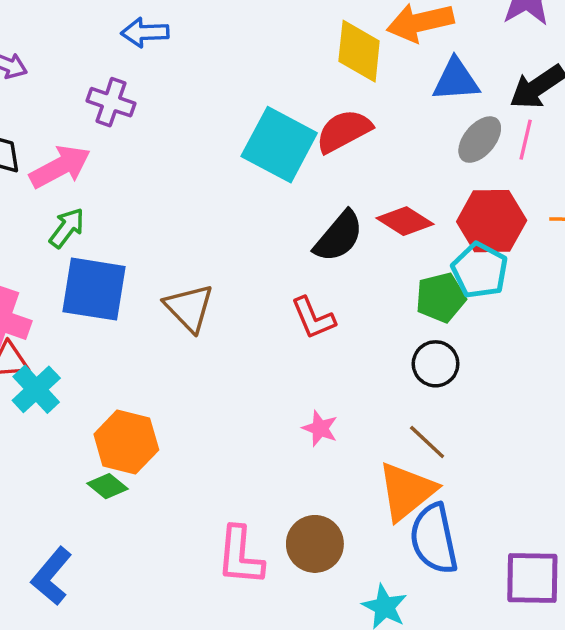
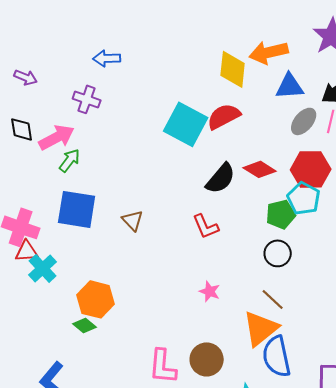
green arrow: (67, 228) -> (70, 160), moved
brown triangle: (189, 308) -> (133, 220), size x0.7

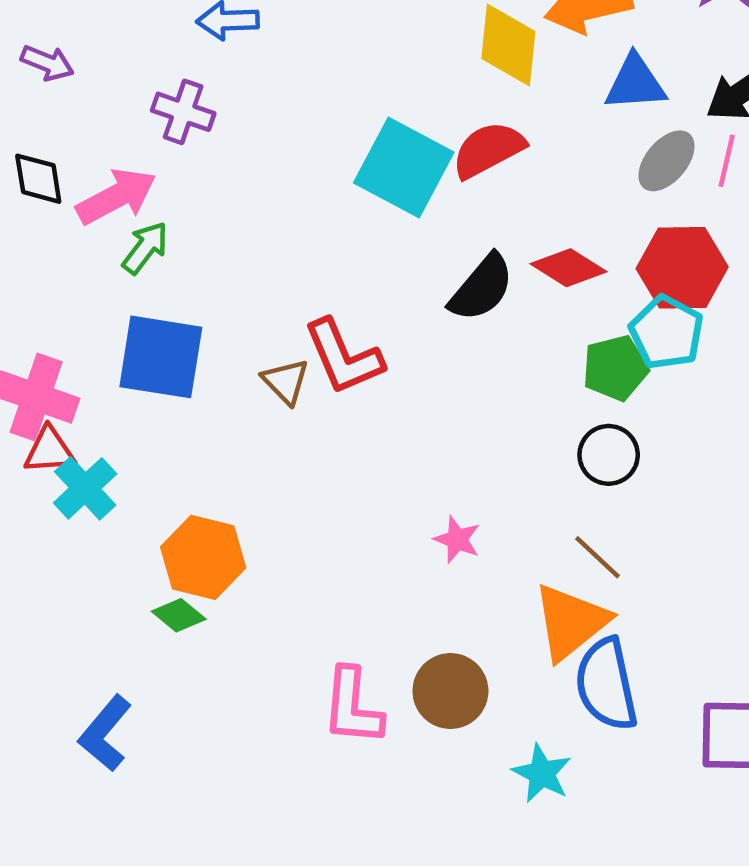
red L-shape: (206, 226) -> (344, 357), moved, size x1.4

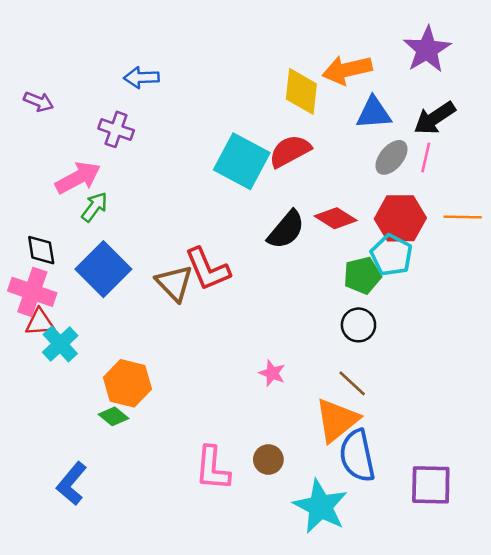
black diamond: (38, 179) -> (41, 250), moved
blue square: (161, 357) -> (103, 269), turned 36
brown triangle: (286, 381) -> (174, 283), size x1.4
brown circle: (450, 691) -> (268, 459), size x0.7
cyan star: (542, 773) -> (320, 506), size x1.6

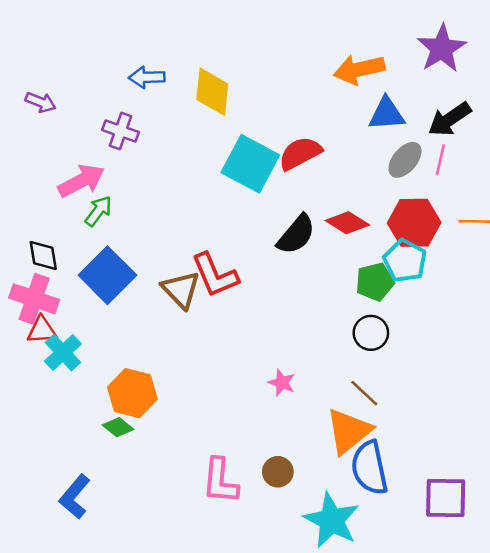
yellow diamond: (301, 91) -> (212, 92), moved

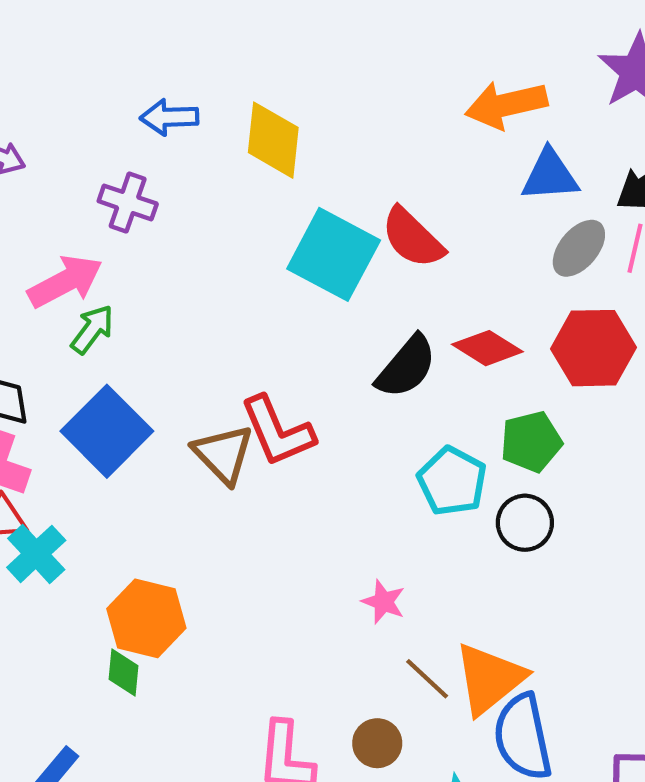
red semicircle: (300, 153) -> (413, 238), turned -108
cyan pentagon: (405, 261) -> (452, 481), moved
brown line: (364, 393) -> (427, 679), moved
green diamond: (118, 427) -> (124, 672), turned 56

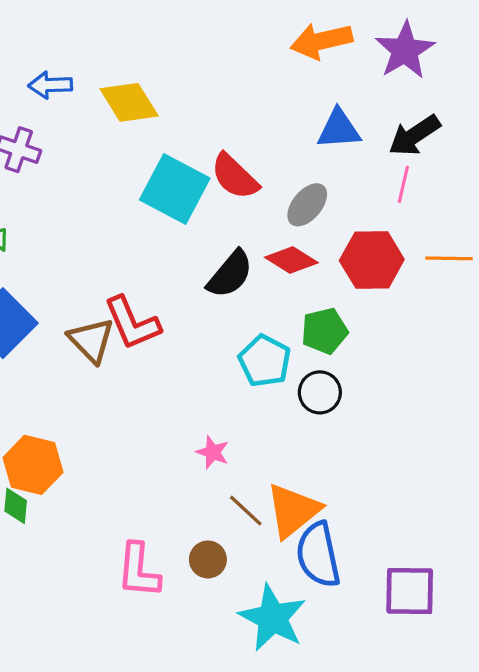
orange arrow: (506, 105) -> (321, 41), moved
yellow diamond: (273, 140) -> (129, 102), turned -38
gray ellipse: (579, 248) -> (307, 205), moved

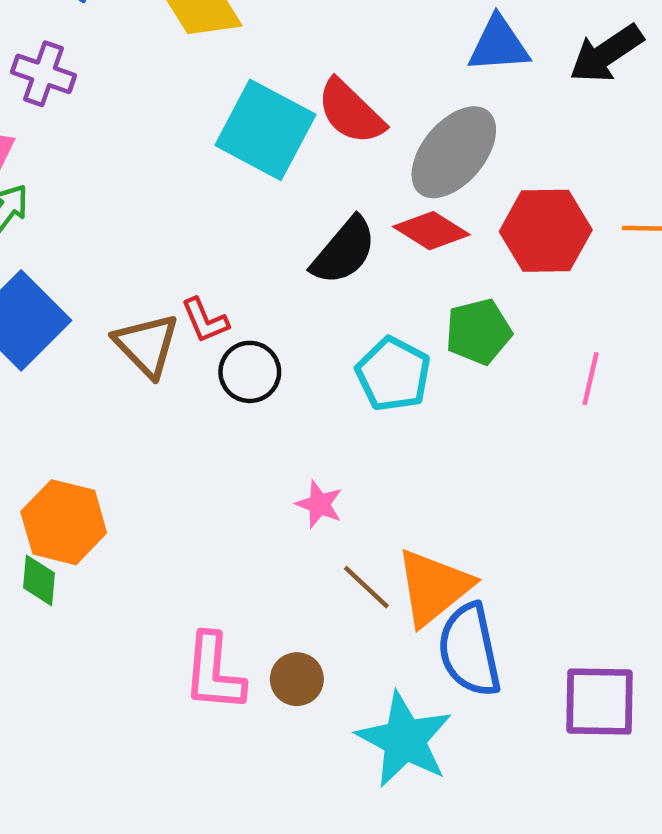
pink line: (403, 184) -> (591, 379), moved
gray ellipse: (307, 205) -> (454, 152), size x1.5
red L-shape: (132, 323) -> (205, 320), size x0.6
black circle: (320, 392) -> (250, 372), moved
brown circle: (208, 559) -> (297, 679), moved

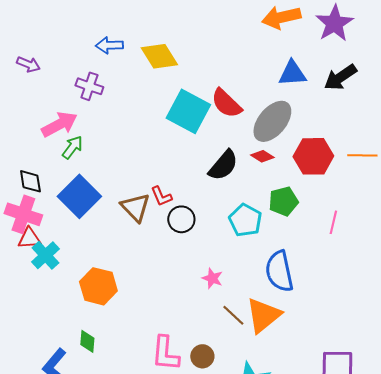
red diamond: (431, 231) -> (262, 156), size x0.7
green diamond: (39, 580) -> (87, 341), moved
blue semicircle: (469, 650) -> (279, 271), moved

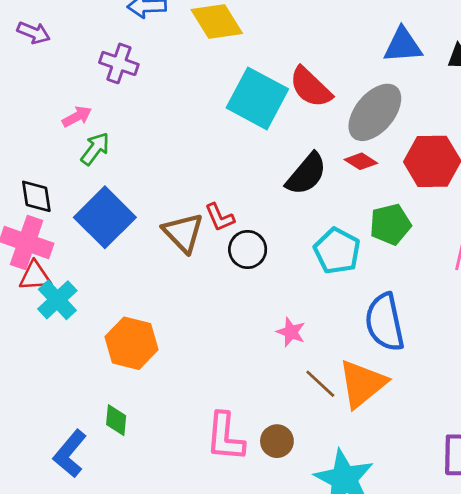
pink arrow: (59, 124) -> (77, 117), size x0.6

